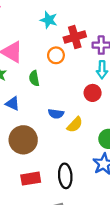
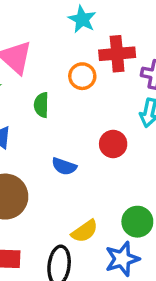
red circle: (93, 93) -> (113, 144), moved
yellow semicircle: (75, 125) -> (85, 231), moved

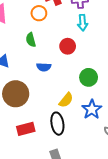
green semicircle: (41, 105) -> (31, 40), moved
green circle: (137, 222) -> (89, 77), moved

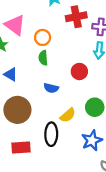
orange circle: (39, 13) -> (43, 37), moved
yellow semicircle: (66, 100) -> (68, 115), moved
black ellipse: (57, 124) -> (51, 134), moved

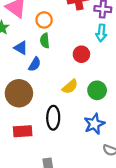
blue triangle: (11, 74) -> (21, 48), moved
blue semicircle: (51, 88) -> (35, 64), moved, turned -72
yellow semicircle: (68, 115) -> (70, 87), moved

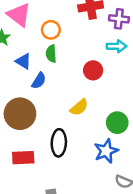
cyan arrow: (101, 33) -> (117, 46), turned -98
green circle: (97, 90) -> (117, 123), moved

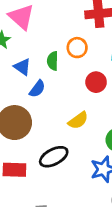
orange circle: (51, 30) -> (77, 48), moved
black ellipse: (59, 143) -> (54, 157), turned 56

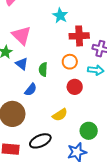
orange circle: (77, 48) -> (70, 62), moved
blue triangle: (22, 67) -> (22, 64), moved

